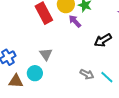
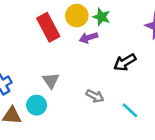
purple arrow: (75, 21) -> (88, 38), turned -64
gray arrow: (87, 74) -> (95, 96), moved

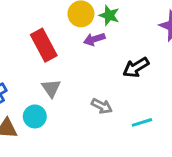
red rectangle: (48, 27) -> (44, 45), moved
cyan line: (130, 110) -> (142, 122), turned -60

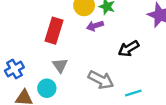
red rectangle: (44, 45) -> (54, 31), turned 45
gray arrow: (102, 106) -> (101, 80), size x1.5

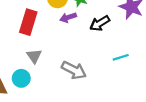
black arrow: (129, 49) -> (100, 23), moved
cyan line: (133, 93) -> (121, 57), moved

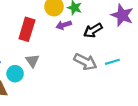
gray arrow: (74, 70) -> (85, 62), moved
cyan circle: (21, 78) -> (15, 74), moved

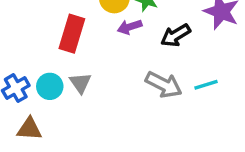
cyan circle: (15, 74) -> (50, 86), moved

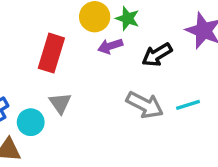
cyan circle: (50, 86) -> (31, 122), moved

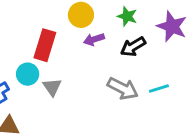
green star: (127, 18) -> (127, 16), moved
cyan circle: (31, 122) -> (28, 74), moved

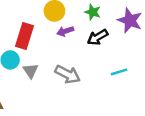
gray arrow: (123, 89) -> (68, 74), moved

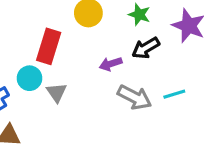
purple arrow: (65, 31) -> (111, 64), moved
gray arrow: (68, 74) -> (135, 97), moved

